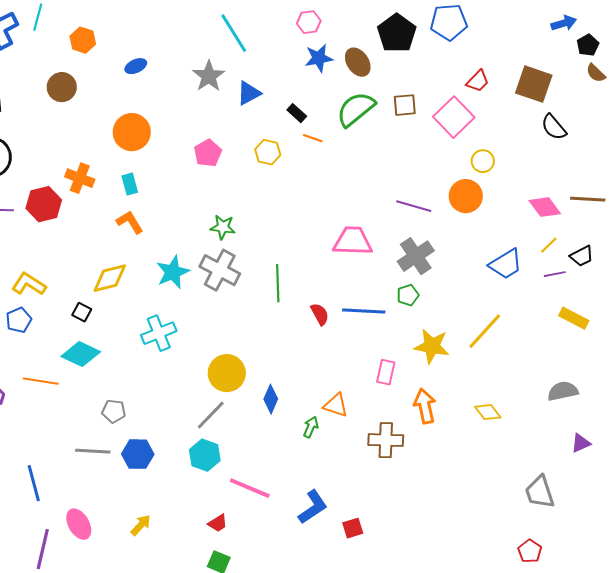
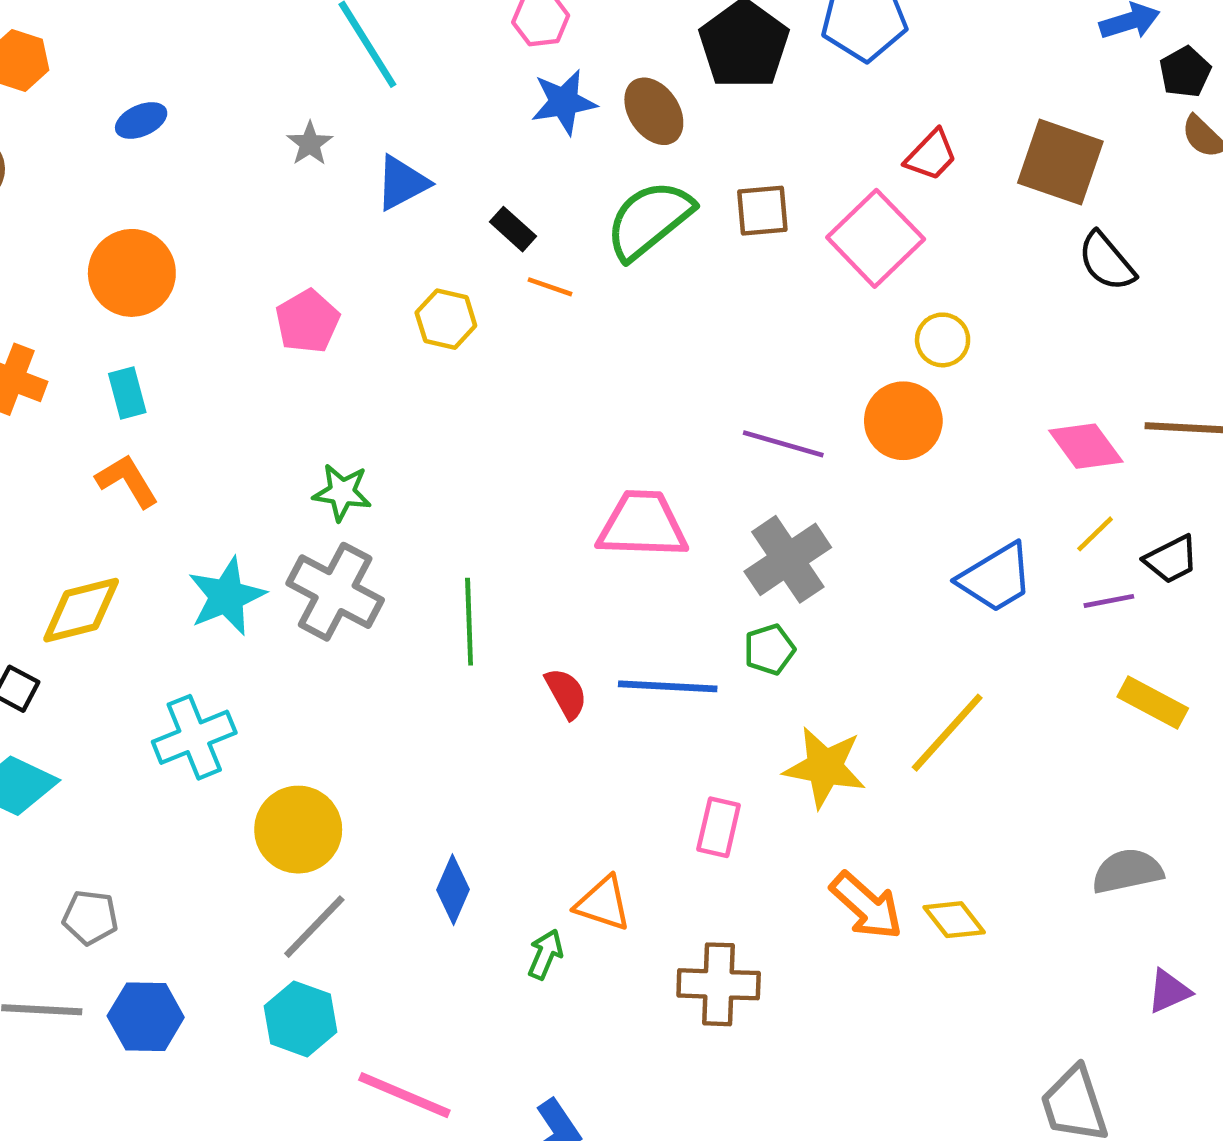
gray star: (209, 76) -> (310, 144), size x0.6
yellow circle: (227, 373) -> (298, 830), moved
orange arrow: (425, 406) -> (866, 906), moved, turned 144

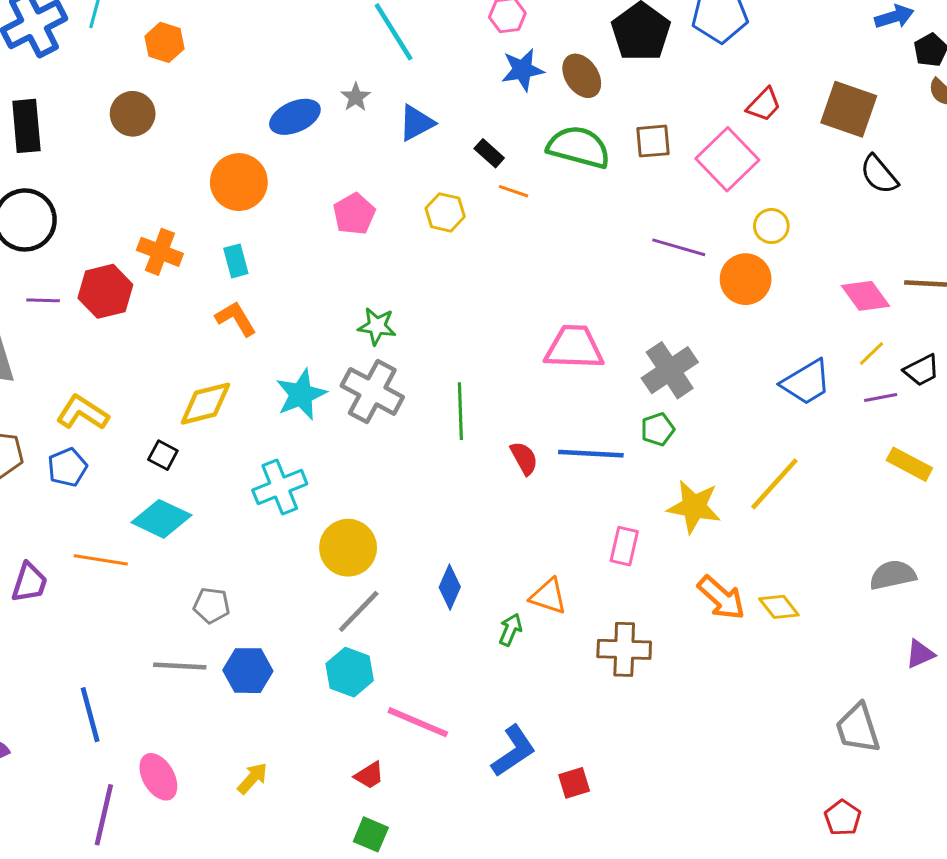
blue ellipse: (141, 121) -> (295, 117), moved, size x1.5
green semicircle: (649, 220) -> (579, 147), turned 54
purple line: (783, 444) -> (679, 247), moved

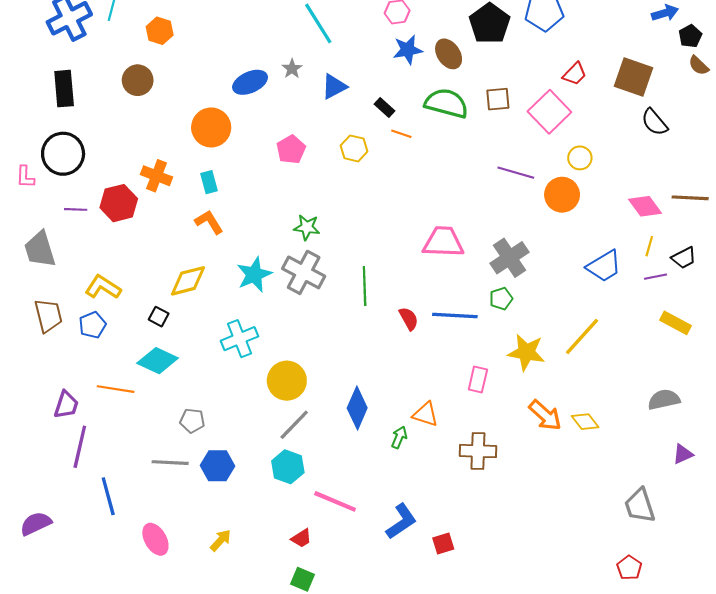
yellow line: (871, 353) -> (649, 246), turned -30
blue diamond: (450, 587) -> (357, 408), size x1.4
purple line: (104, 815) -> (80, 447), moved

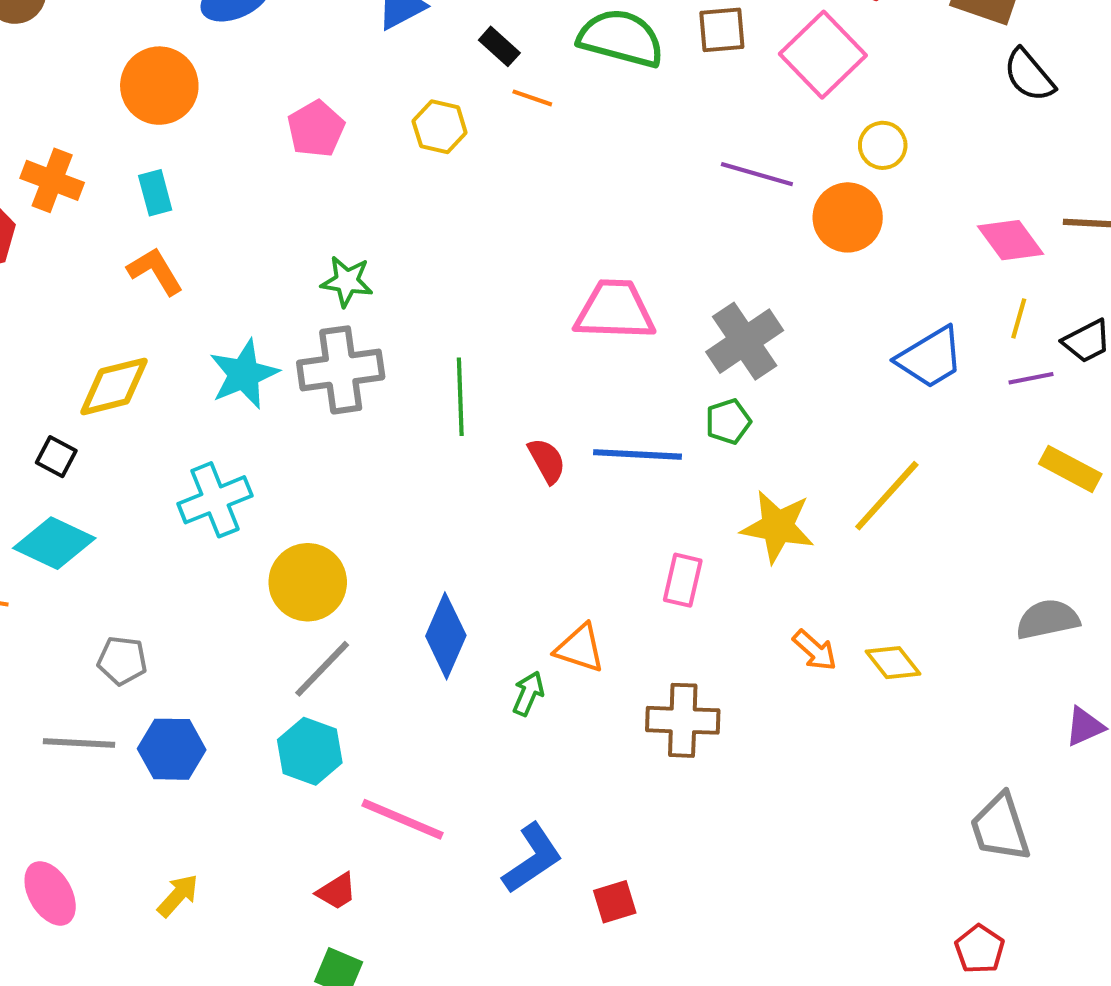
gray cross: (304, 272) -> (341, 370), turned -36
orange arrow: (545, 415) -> (815, 650), size x0.7

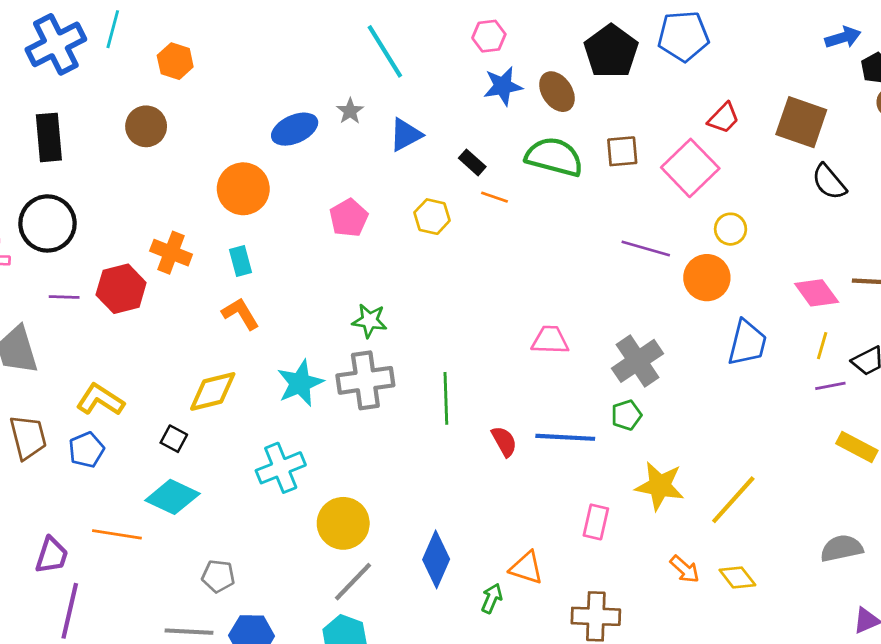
pink trapezoid: (615, 310) -> (550, 340), size x0.7
blue trapezoid: (930, 358) -> (747, 343), moved, turned -45
yellow line: (887, 496) -> (733, 500), moved

